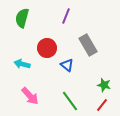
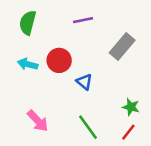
purple line: (66, 16) -> (83, 20), turned 56
gray rectangle: (88, 45) -> (122, 47), moved, turned 70
cyan arrow: (22, 64) -> (28, 64), moved

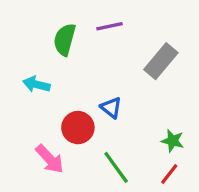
green semicircle: (28, 23) -> (65, 40), moved
red circle: (59, 60) -> (78, 128), moved

